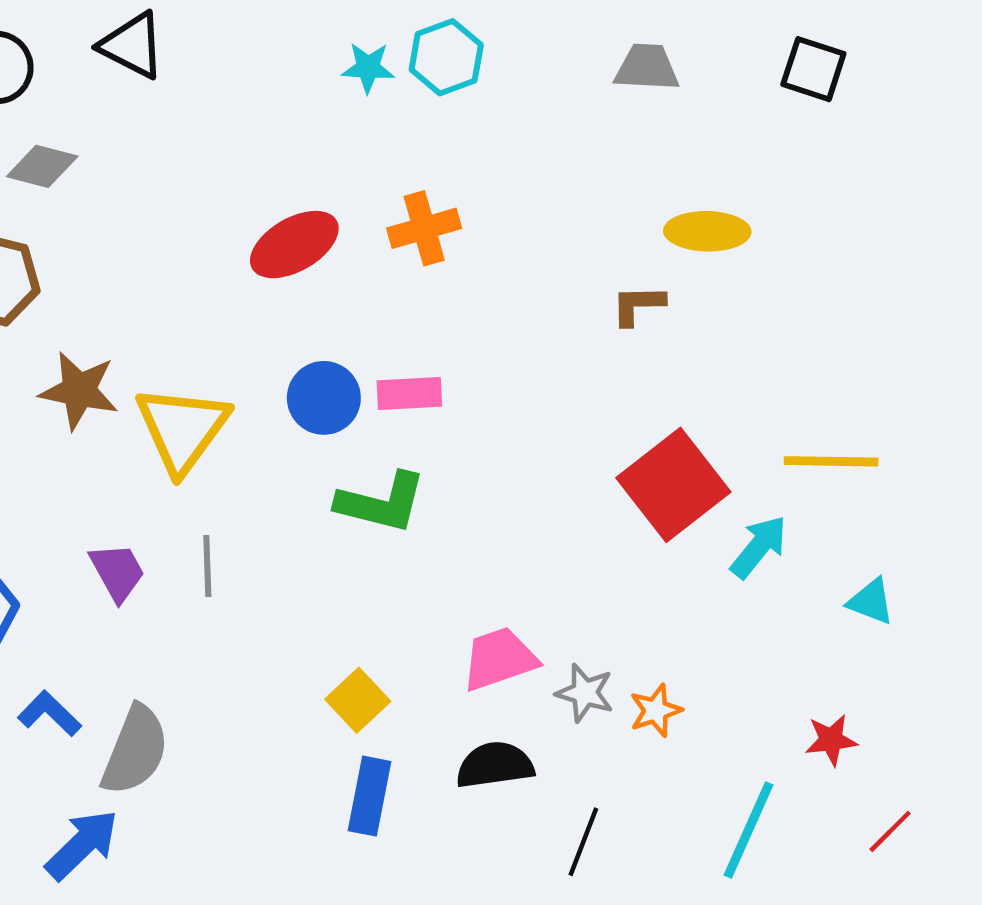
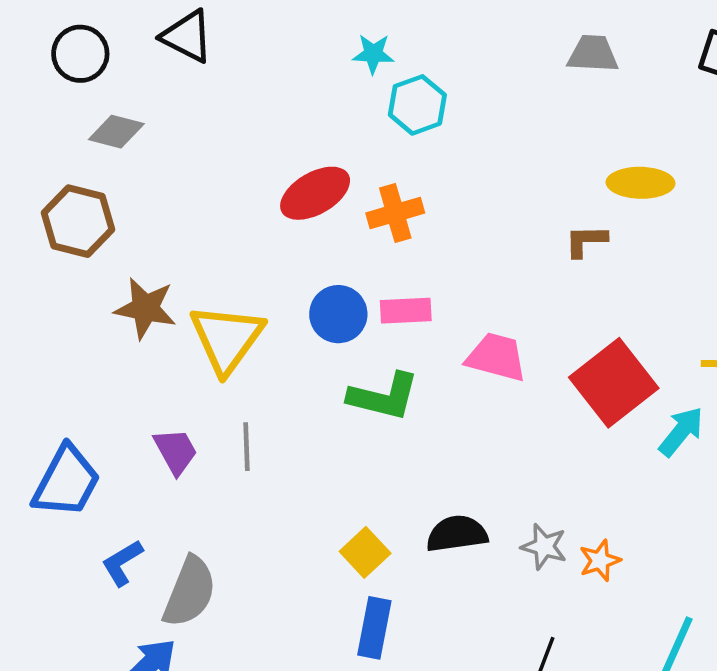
cyan hexagon: (446, 57) -> (417, 105), moved
orange cross: (424, 228) -> (395, 213), moved
pink trapezoid: (499, 659) -> (496, 357), moved, turned 34
blue L-shape: (50, 713) -> (122, 563), turned -75
black semicircle: (495, 765) -> (457, 534), moved

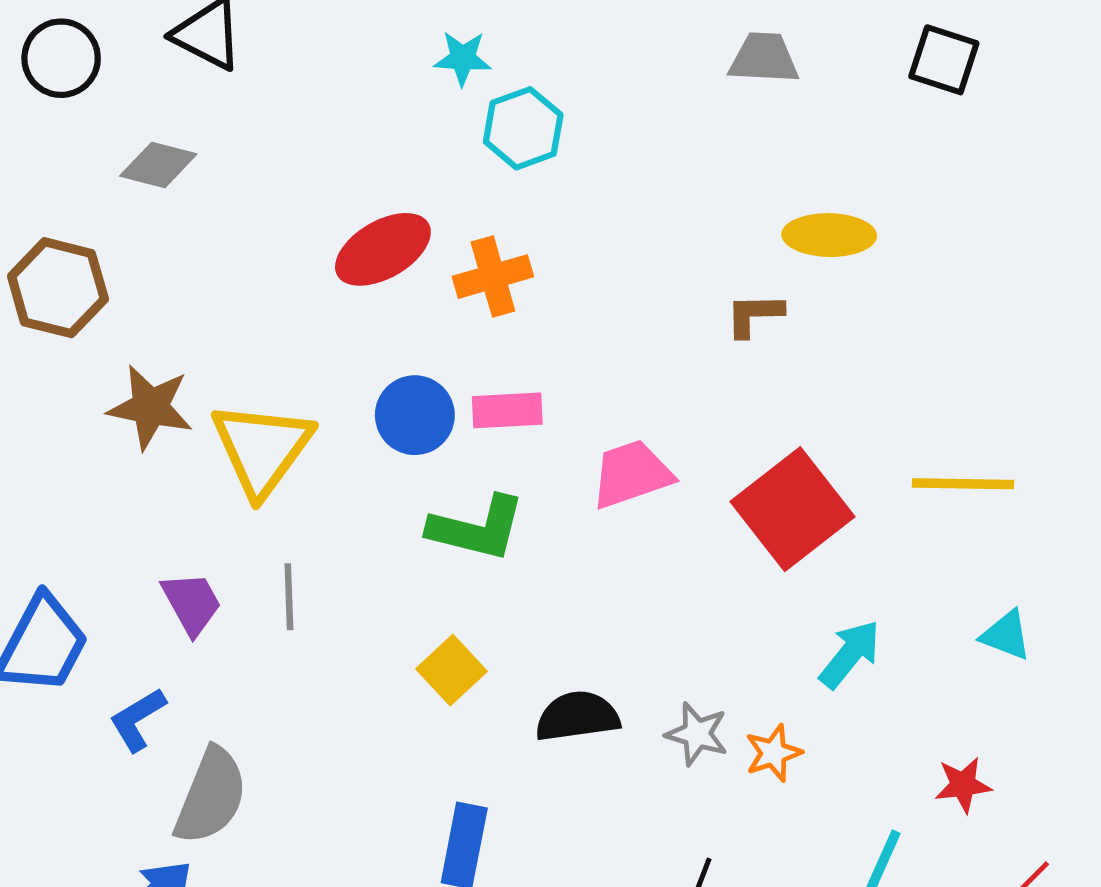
gray diamond: (116, 132) -> (158, 165), moved
pink trapezoid: (496, 357) -> (632, 474), turned -34
cyan arrow: (681, 431) -> (850, 654), moved
yellow square: (365, 552) -> (451, 670), moved
blue L-shape: (122, 563) -> (138, 720), moved

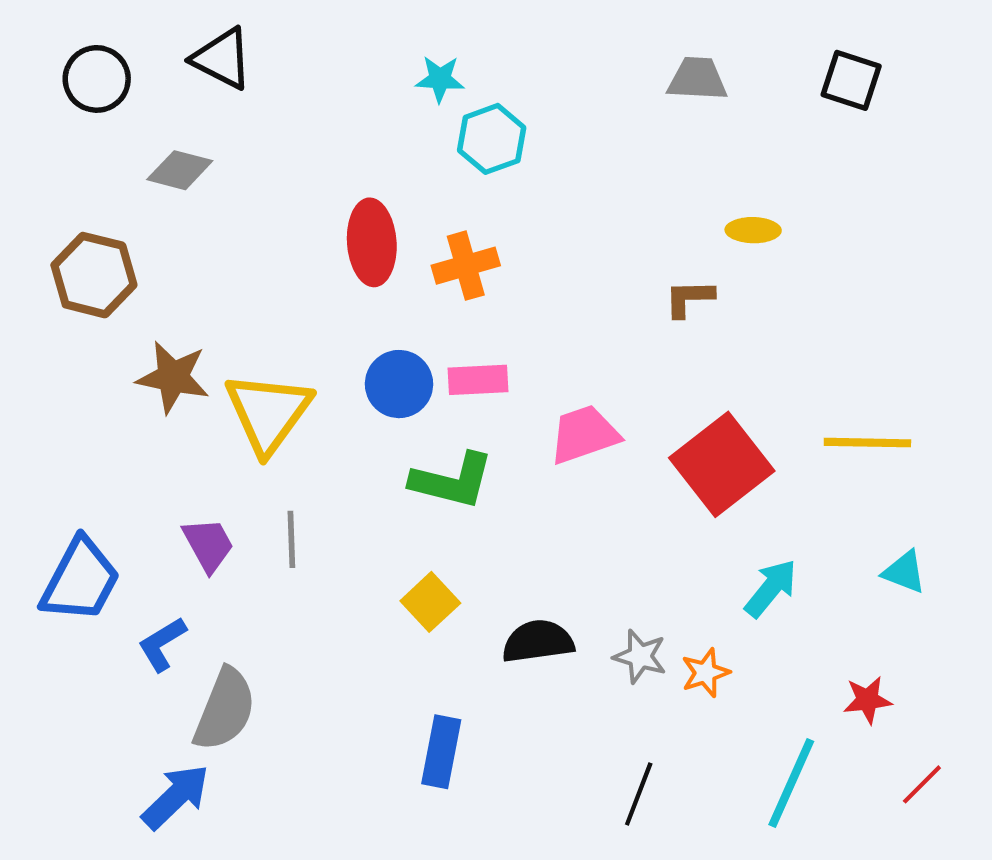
yellow ellipse: (829, 235) -> (753, 230), size x0.7
red ellipse: (383, 249) -> (372, 242), turned -64

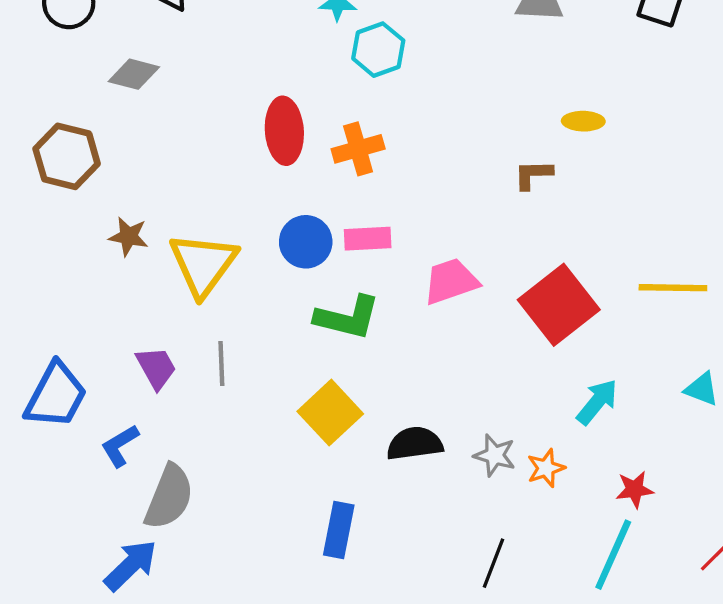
brown star: (173, 377) -> (128, 236), size x0.7
yellow square: (430, 602) -> (330, 413), size x1.4
red star: (867, 700) -> (635, 489), moved

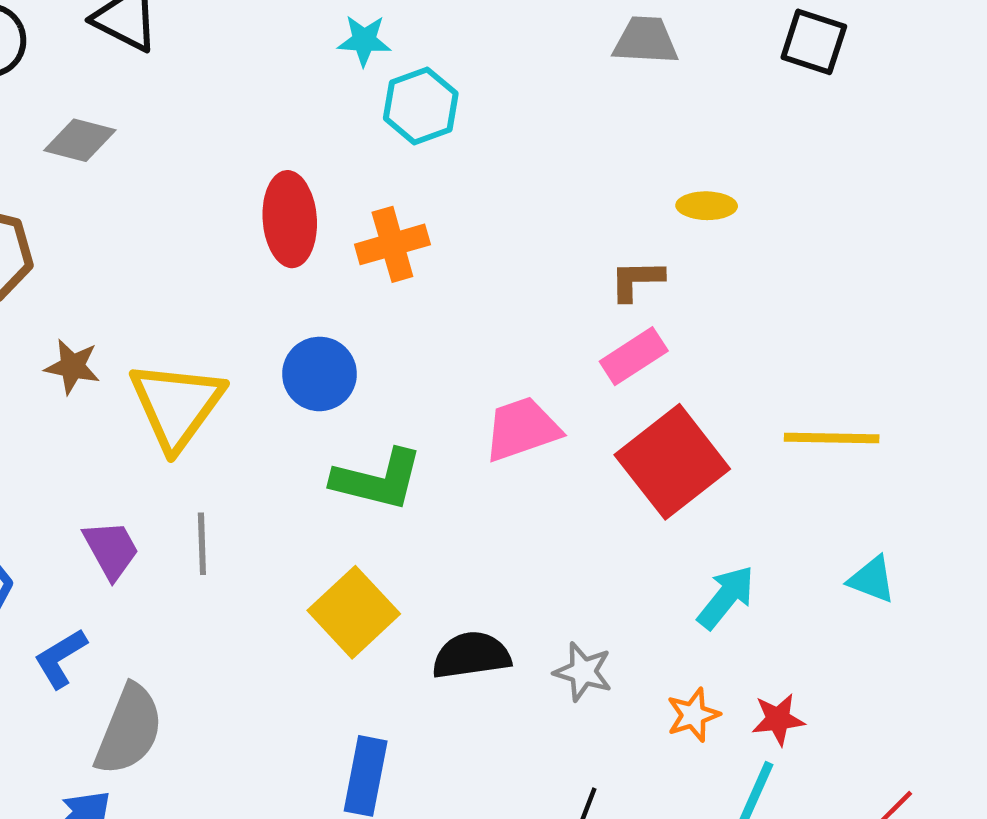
pink rectangle: (368, 239) -> (634, 356), moved, turned -30
orange star: (546, 468) -> (693, 715), moved

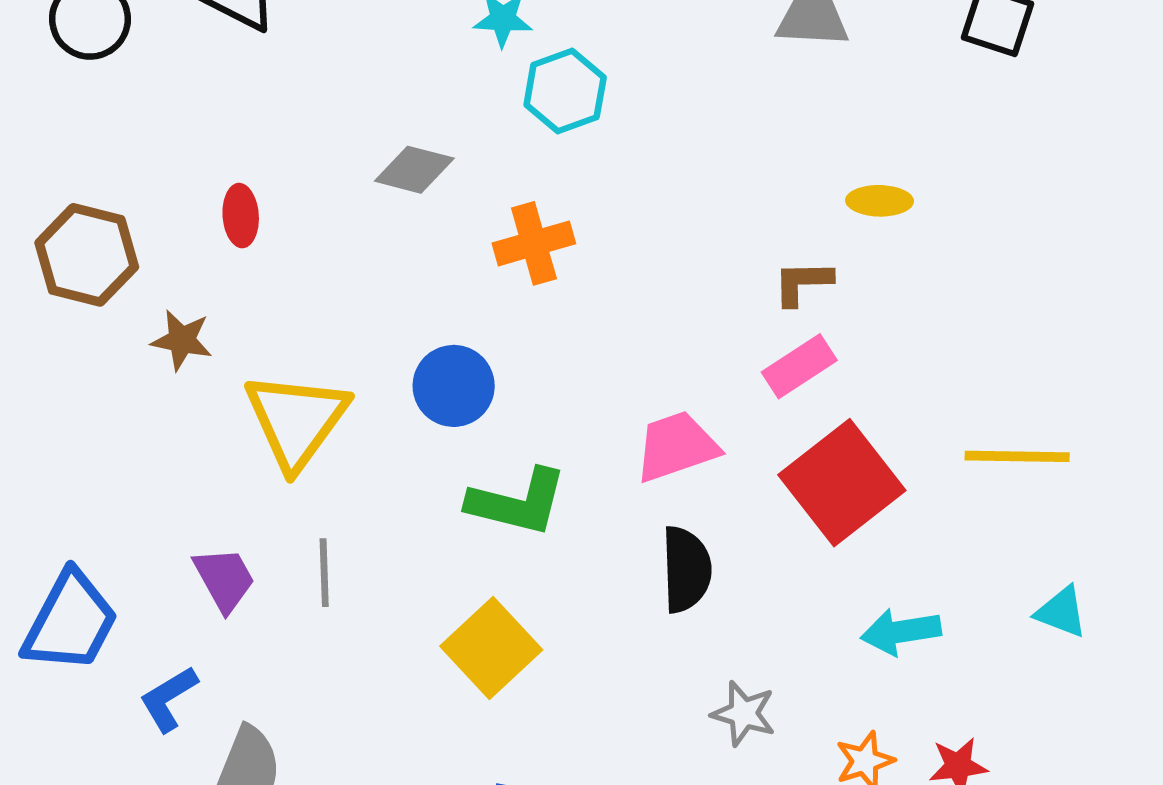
gray diamond: (80, 140) -> (414, 170), moved
red ellipse: (290, 219) -> (241, 216), moved, size x0.6
brown star: (72, 367) -> (182, 340), moved
cyan arrow: (726, 597) -> (901, 632), turned -138
black semicircle: (471, 655) -> (686, 569), moved, turned 96

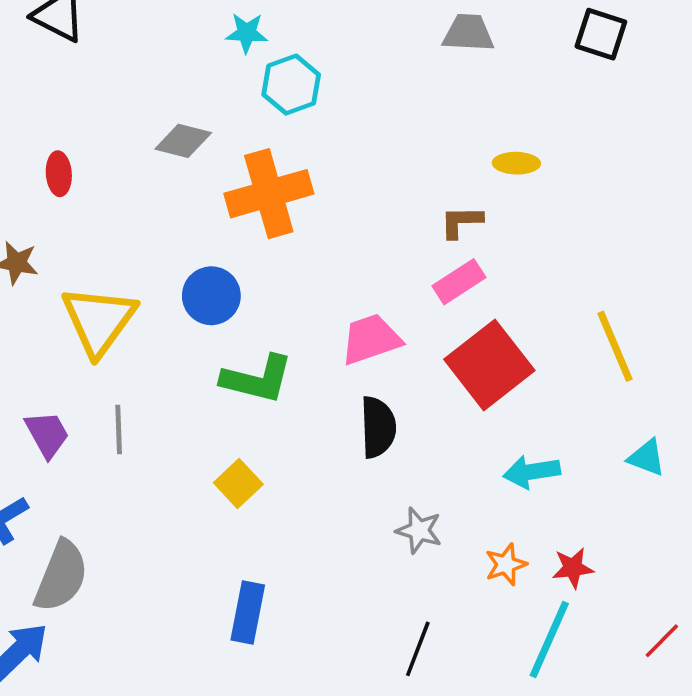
orange cross: (534, 243) -> (269, 194), size x1.5
yellow line: (1017, 456) -> (615, 346), turned 66
yellow square: (491, 648) -> (238, 483), size x0.7

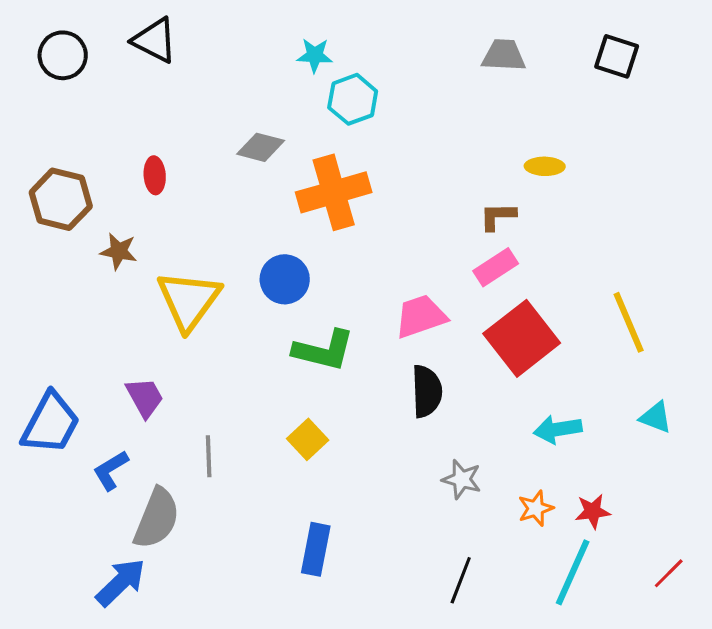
gray line: (119, 429) -> (209, 456), moved

